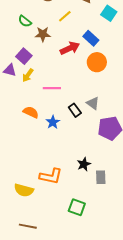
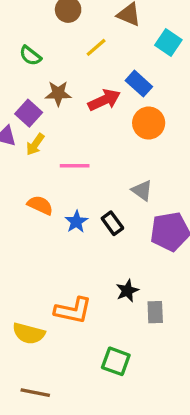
brown star: (43, 34) -> (58, 93), moved
black rectangle: (75, 110) -> (112, 223), moved

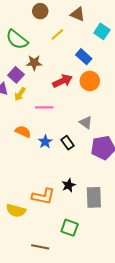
green semicircle: (30, 56) -> (17, 39), size x1.6
red arrow: (104, 100) -> (62, 81), moved
black star: (127, 291) -> (69, 185), moved
gray rectangle: (155, 312) -> (94, 197), size x1.5
brown line: (35, 393) -> (40, 247), moved

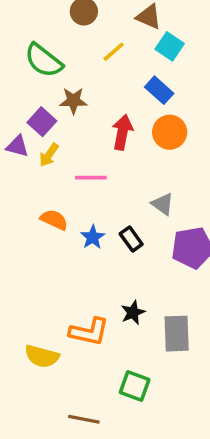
cyan square: (102, 31) -> (170, 46), moved
red arrow: (62, 81) -> (122, 132), turned -54

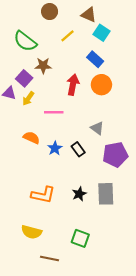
orange L-shape: (89, 332) -> (43, 195), moved
gray rectangle: (177, 334) -> (106, 194), moved
yellow semicircle: (42, 356) -> (32, 232), moved

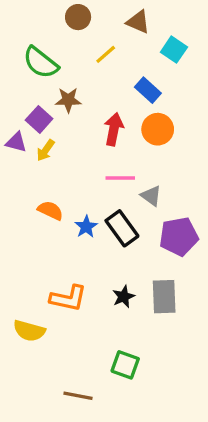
cyan square: (101, 33) -> (174, 50), moved
pink line: (54, 112) -> (120, 178), moved
black rectangle: (78, 149) -> (122, 228), size x1.5
yellow semicircle: (32, 232) -> (29, 331), moved

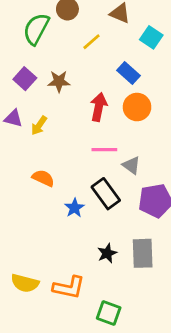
green semicircle: (41, 63) -> (36, 29), moved, turned 80
purple square: (39, 119) -> (25, 79), moved
blue star: (86, 227) -> (75, 208), moved
orange L-shape: (68, 298) -> (69, 287), moved

